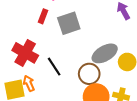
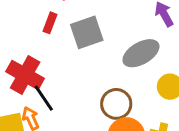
gray ellipse: (105, 53) -> (141, 53), moved
black line: (54, 67) -> (44, 98), moved

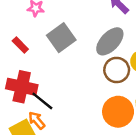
red rectangle: (50, 23) -> (20, 45), moved, turned -49
brown circle: (116, 104) -> (117, 70), moved

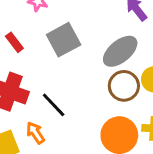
black line: (42, 101) -> (54, 105), moved
orange arrow: (37, 120) -> (35, 133), moved

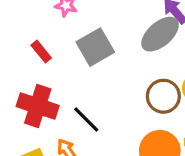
gray ellipse: (120, 51) -> (160, 34), moved

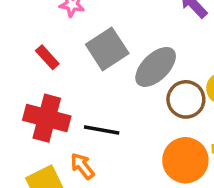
gray ellipse: (160, 34) -> (156, 67), moved
black line: (86, 119) -> (102, 130), turned -32

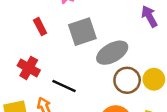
red cross: (47, 118) -> (29, 68), size x0.7

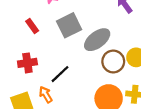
red cross: (29, 68) -> (27, 63), turned -30
black line: (64, 86) -> (60, 74), turned -60

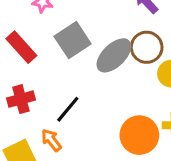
red rectangle: (32, 26) -> (21, 47), size x1.5
brown circle: (113, 61) -> (147, 47), moved

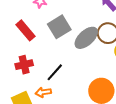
orange arrow: (51, 140) -> (43, 92), turned -63

